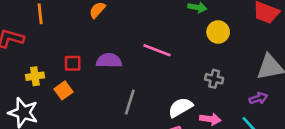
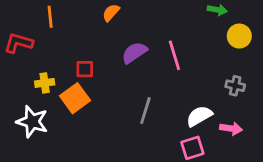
pink line: (157, 50) -> (174, 55), turned 52
purple semicircle: (109, 61) -> (134, 53), moved, turned -35
orange square: (64, 90) -> (75, 98), size x1.5

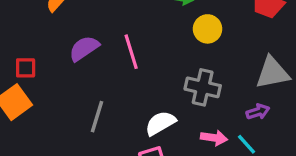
gray cross: (235, 86) -> (203, 87), size x1.5
pink arrow: (231, 129) -> (214, 138), moved

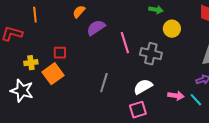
purple semicircle: (84, 48) -> (96, 28), moved
gray cross: (203, 87) -> (151, 54), moved

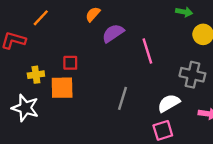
orange line: (35, 15) -> (41, 18), turned 49
gray cross: (151, 54) -> (192, 75), moved
orange square: (53, 74) -> (62, 88), turned 35

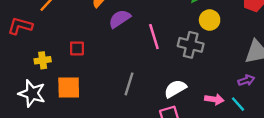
gray cross: (192, 75) -> (191, 45), moved
orange square: (62, 88) -> (69, 88), moved

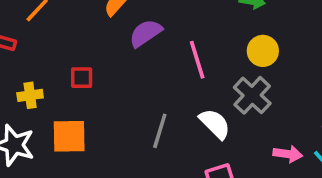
yellow circle: (210, 20) -> (263, 51), moved
gray cross: (191, 45) -> (252, 95), moved, turned 30
white semicircle: (175, 89) -> (215, 124), moved, turned 75

